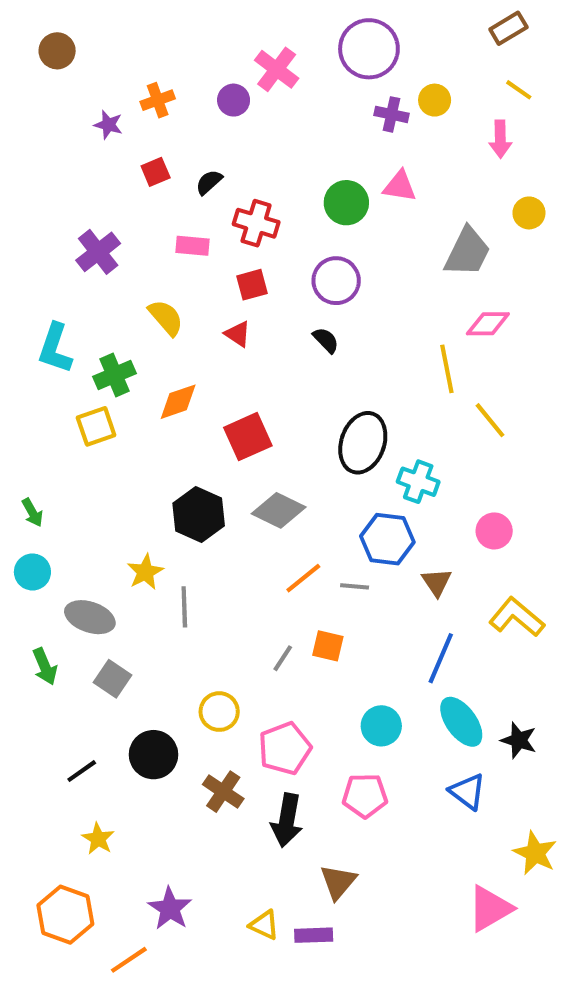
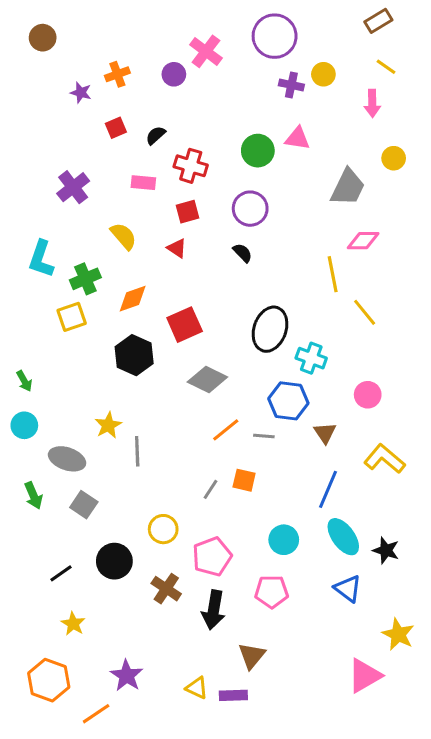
black hexagon: (199, 515) -> (134, 355), moved

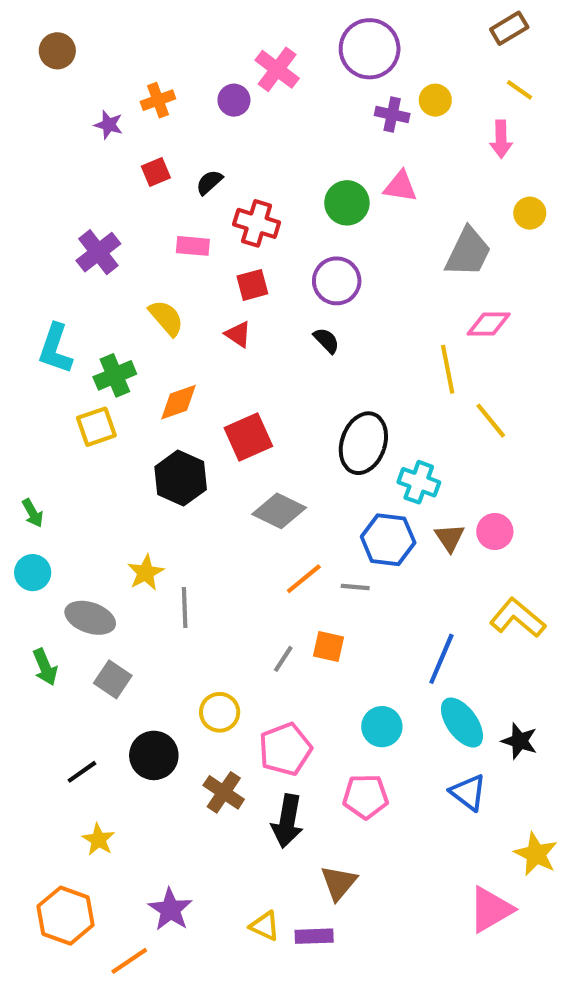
brown triangle: (325, 433) -> (450, 538), moved

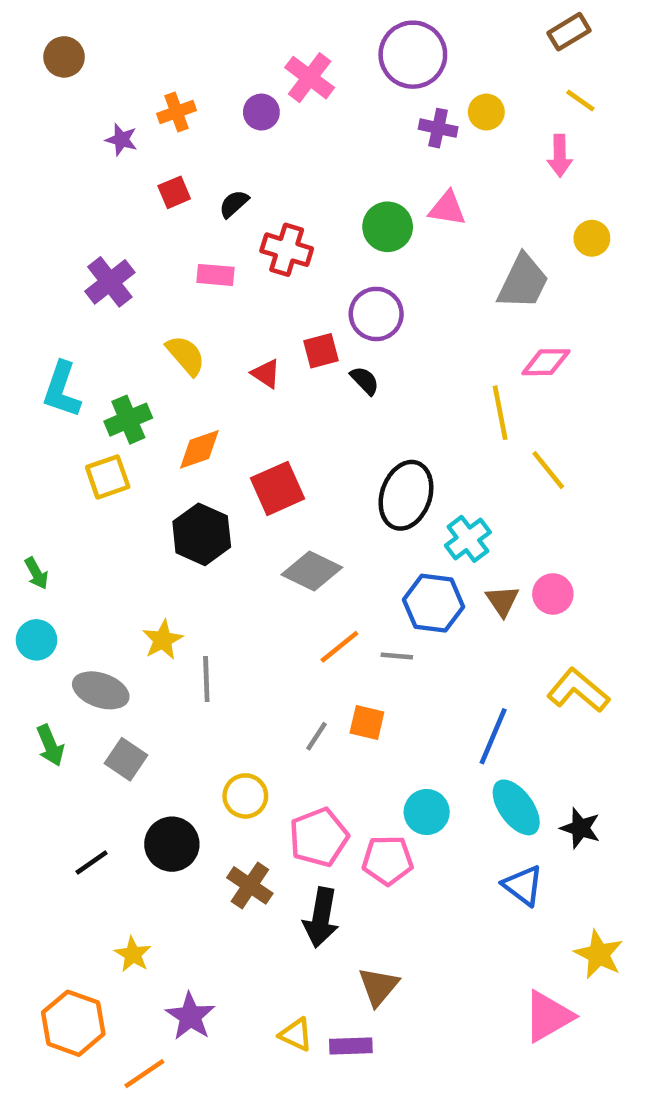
red square: (252, 285) -> (321, 351), moved
cyan cross: (419, 482) -> (468, 539), turned 33
pink pentagon: (365, 796) -> (388, 860), moved
yellow star: (98, 840) -> (133, 954), moved

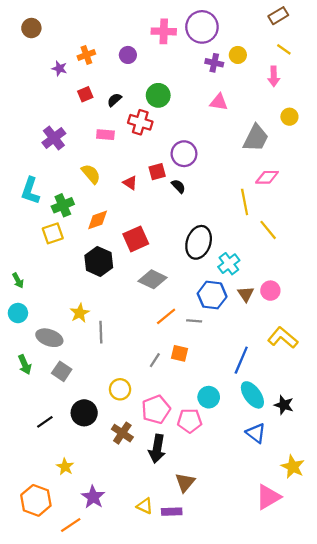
pink cross: (310, 78) -> (164, 31), moved, turned -35
green circle: (388, 227) -> (158, 95), moved

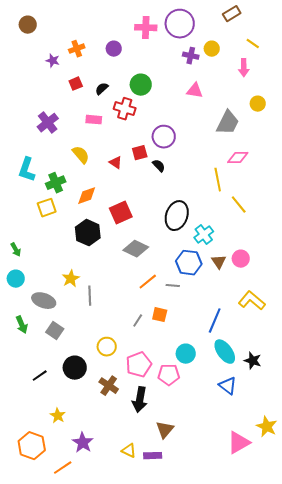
brown rectangle: (278, 16) -> (232, 14), moved
yellow star: (293, 467) -> (267, 427), moved

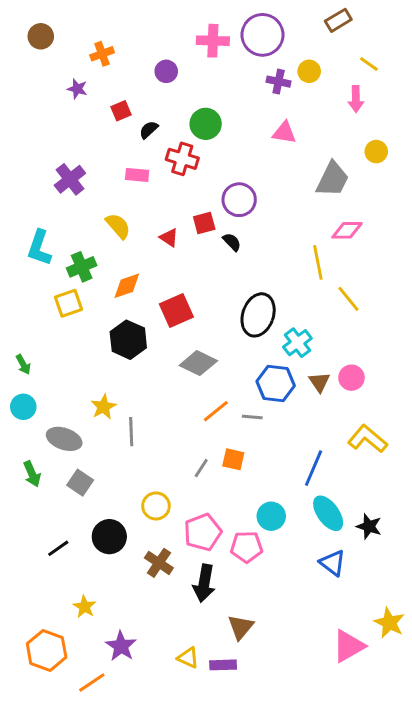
orange cross: (77, 49) -> (102, 54), moved
red square: (76, 84) -> (121, 111), moved

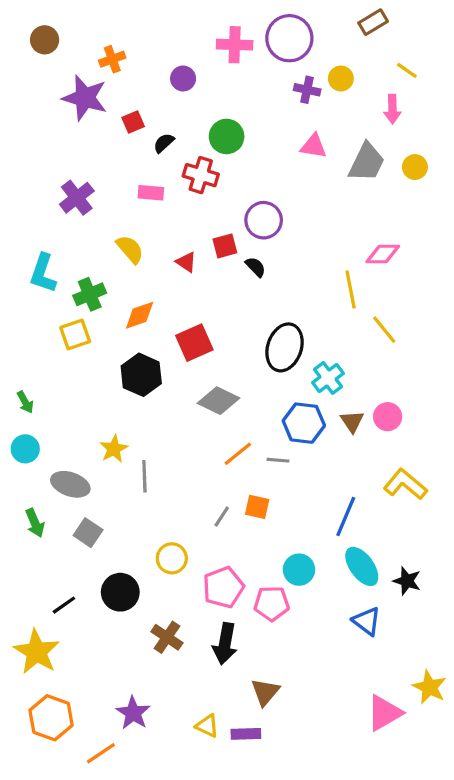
purple star: (77, 89) -> (85, 98), size x2.0
gray trapezoid: (332, 179) -> (367, 162), moved
brown cross: (159, 563) -> (167, 637), moved
yellow star: (85, 607) -> (37, 652), moved, size x1.8

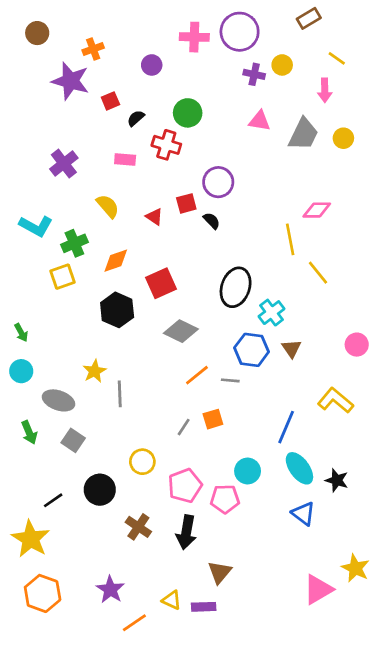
cyan L-shape: (43, 273) -> (36, 226), turned -80
pink circle: (388, 417) -> (357, 345), moved
orange square: (257, 507) -> (213, 419), turned -30
orange line: (101, 753) -> (134, 623), moved

